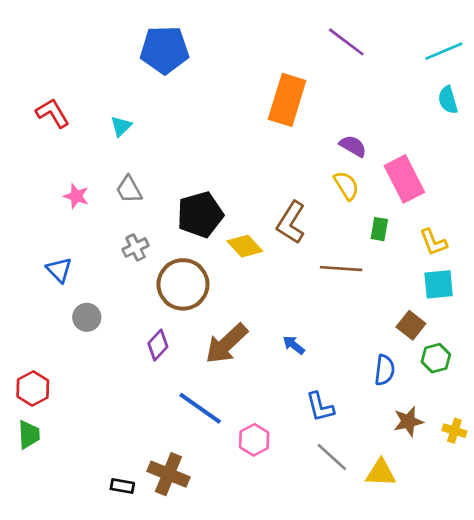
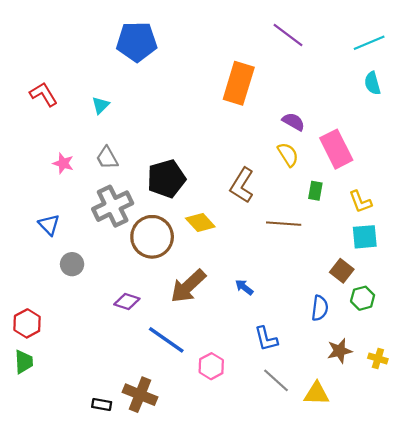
yellow diamond: (245, 246) -> (200, 223), moved
gray cross: (136, 247) -> (113, 206), size x1.8
purple diamond: (158, 345) -> (127, 301), moved, turned 65

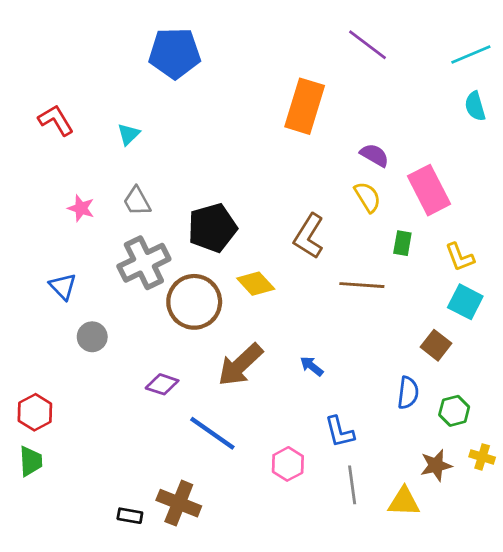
cyan square: (365, 237) -> (465, 302), turned 32
green hexagon: (363, 298) -> (454, 411), moved
brown star: (340, 351) -> (436, 465), moved
pink hexagon: (211, 366) -> (288, 464), moved
gray line: (276, 380) -> (352, 485), turned 40

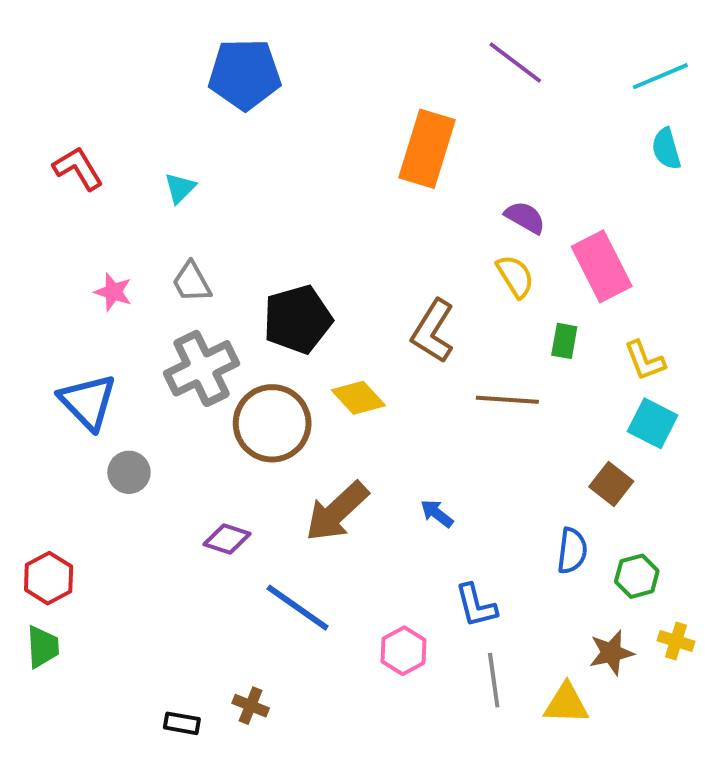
blue triangle: (63, 286) -> (88, 402), size x1.5
brown cross: (179, 503) -> (251, 706), size x0.6

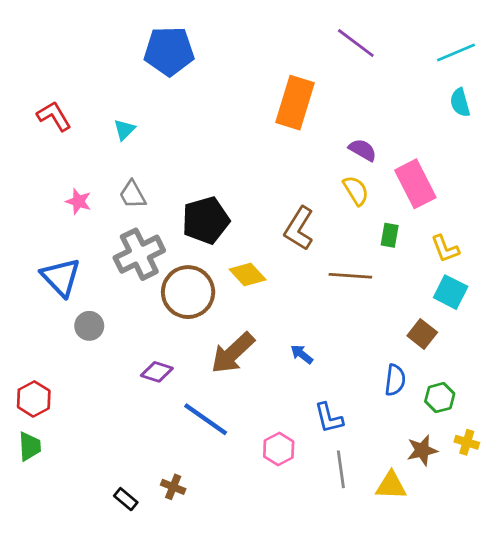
black rectangle: (182, 723) -> (126, 499), turned 30

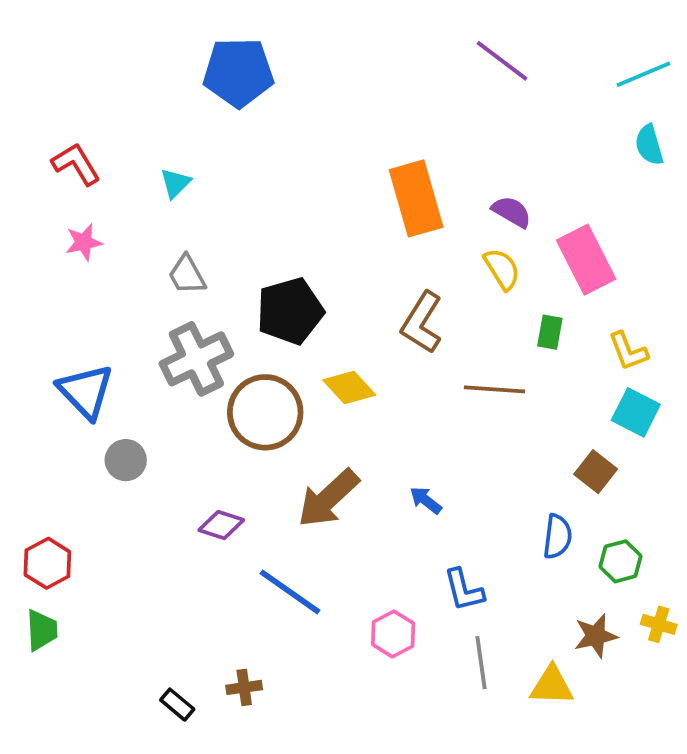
orange rectangle: (295, 103) -> (416, 198), moved, turned -33
pink star: (78, 201) -> (84, 242), moved, turned -30
brown cross: (173, 487) -> (244, 687), turned -30

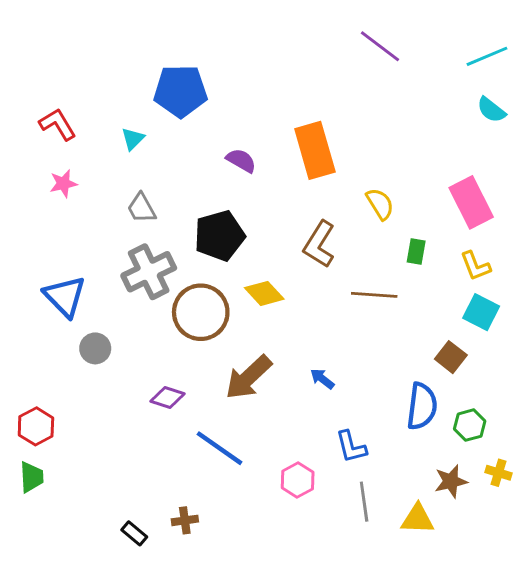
blue pentagon: (238, 72) -> (180, 91), moved
cyan semicircle: (649, 145) -> (491, 110), turned -36
purple semicircle: (512, 212) -> (241, 160), moved
pink rectangle: (586, 260) -> (471, 202), moved
blue semicircle: (557, 537) -> (422, 406), size x1.4

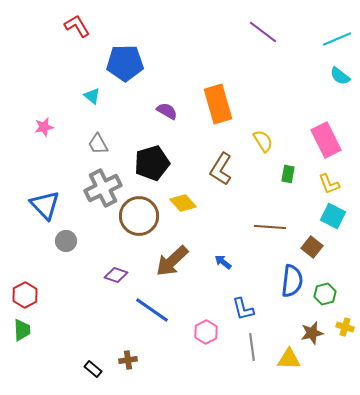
red L-shape: (58, 124) -> (77, 26), moved
cyan triangle: (133, 139) -> (92, 96), turned -36
brown line: (374, 295) -> (270, 227), moved

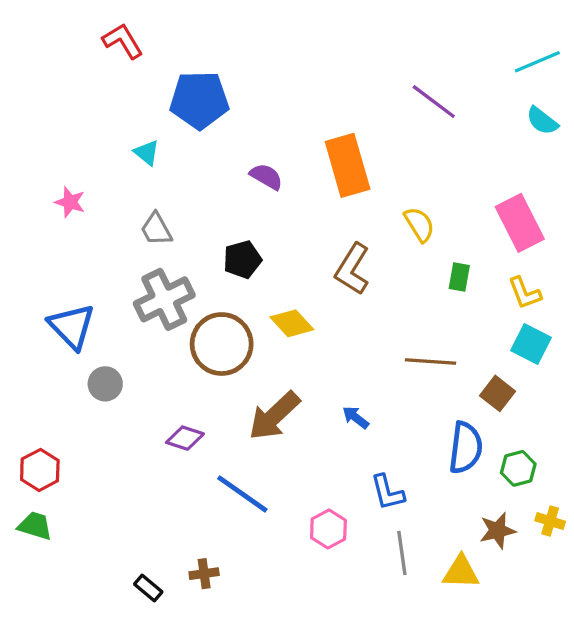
purple line: (263, 32) -> (434, 102), moved
pink star: (44, 127) -> (70, 202), turned 30
black pentagon: (152, 163) -> (242, 259), size x0.7
green trapezoid: (22, 330) -> (35, 526), turned -70

